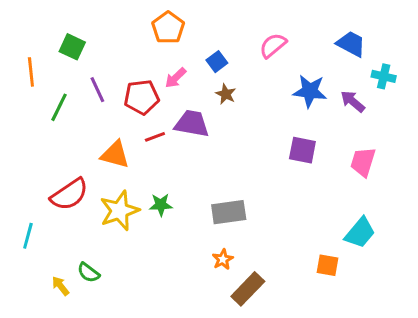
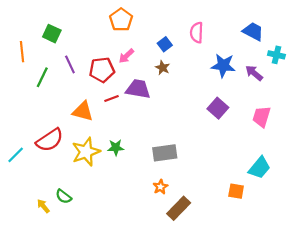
pink semicircle: (273, 45) -> (197, 33), turned -48
blue square: (217, 62) -> (165, 44), moved
purple square: (302, 150) -> (218, 108), turned 30
cyan line: (28, 236) -> (16, 155), moved, turned 30

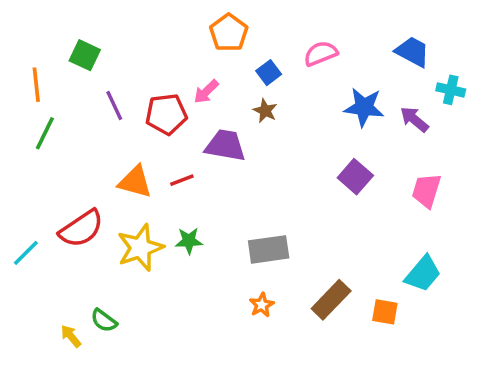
orange pentagon: (121, 20) -> (229, 33), moved
pink semicircle: (197, 33) -> (321, 53), turned 66
green line: (42, 77) -> (45, 133), moved
red line: (111, 99) -> (182, 180), moved
brown rectangle: (179, 208) -> (331, 300), moved

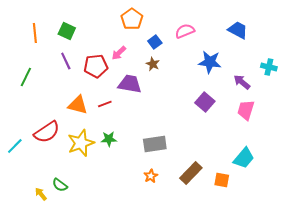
green square: (85, 55) -> (67, 31), moved
orange line: (36, 85) -> (35, 33), moved
cyan cross: (451, 90) -> (269, 67), moved
purple arrow: (414, 119) -> (242, 82), moved

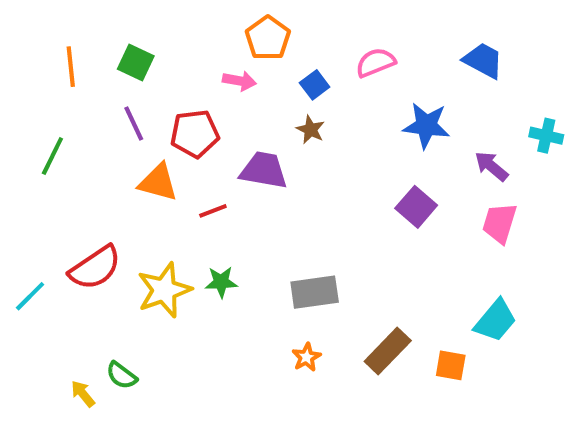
pink arrow: (119, 53) -> (239, 81), moved, turned -126
orange triangle: (78, 105) -> (158, 182), moved

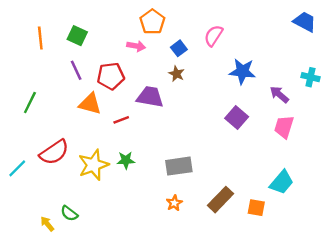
blue trapezoid: (483, 60) -> (305, 22), moved
pink semicircle: (376, 63) -> (214, 36), turned -35
green line: (52, 156) -> (30, 103), moved

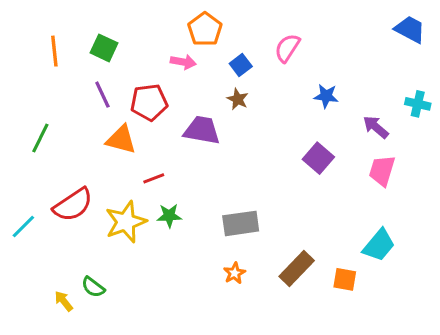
blue star: (242, 71) -> (326, 96), size x0.7
red line: (121, 120) -> (154, 178), moved

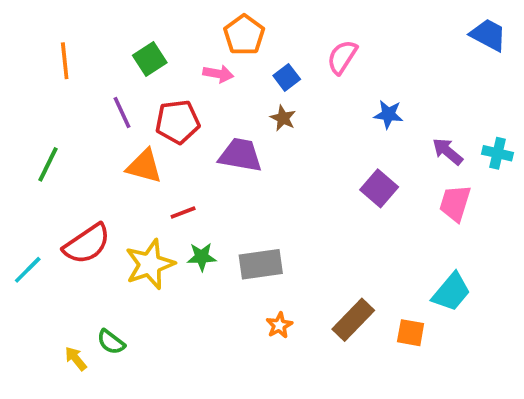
green square: (104, 48) -> (150, 59), moved, turned 32
cyan cross: (418, 104) -> (498, 153), moved
gray rectangle: (241, 223) -> (261, 264), moved

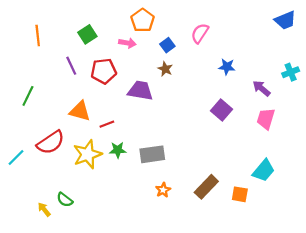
blue trapezoid: (488, 35) -> (285, 20), turned 130
cyan cross: (498, 153) -> (291, 72), moved, turned -35
orange triangle: (144, 166) -> (80, 111), moved

